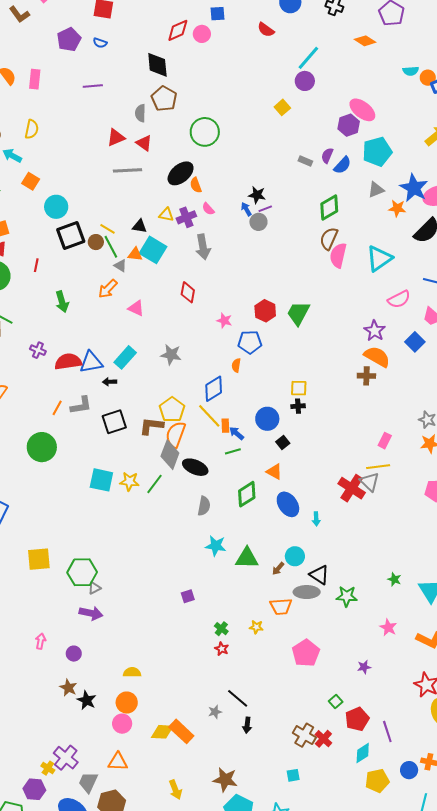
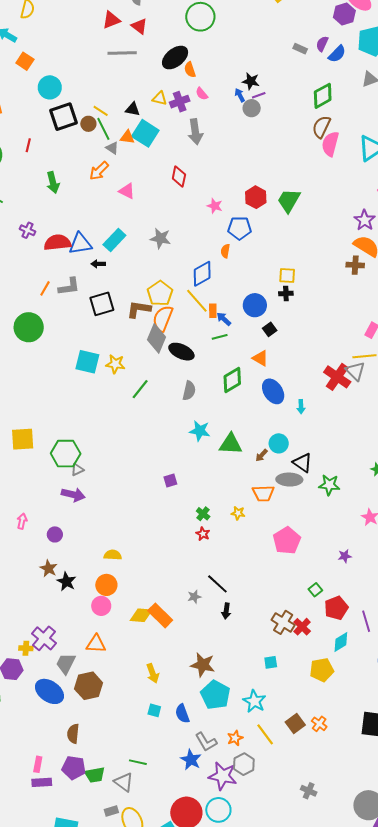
green line: (155, 484) -> (140, 389), moved
yellow cross: (48, 768) -> (26, 648), turned -32
yellow pentagon: (377, 781) -> (322, 670), moved

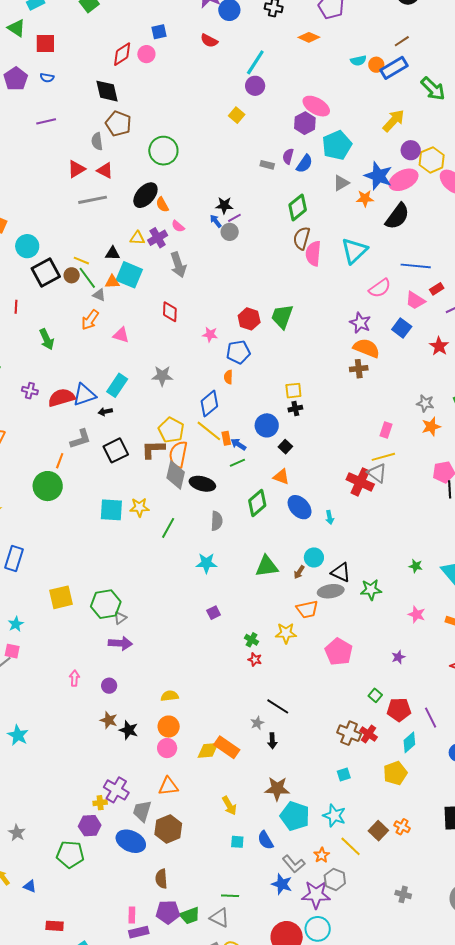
orange line: (45, 288) -> (60, 461), moved
cyan star: (200, 431) -> (206, 563), moved
yellow star: (238, 513) -> (286, 633), size x1.5
red pentagon: (336, 608) -> (399, 710), turned 30
black arrow: (226, 611) -> (272, 741), moved

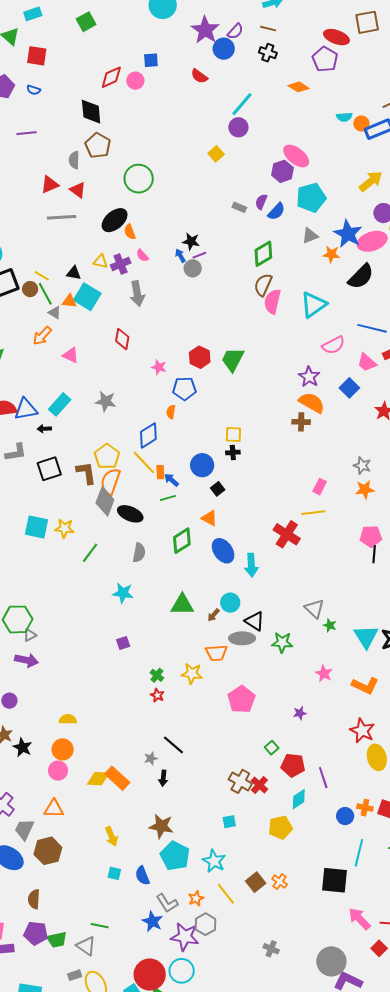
brown L-shape: (153, 449) -> (86, 473), turned 75
gray triangle: (377, 473) -> (314, 609), moved
cyan arrow: (330, 517) -> (251, 565), size x1.6

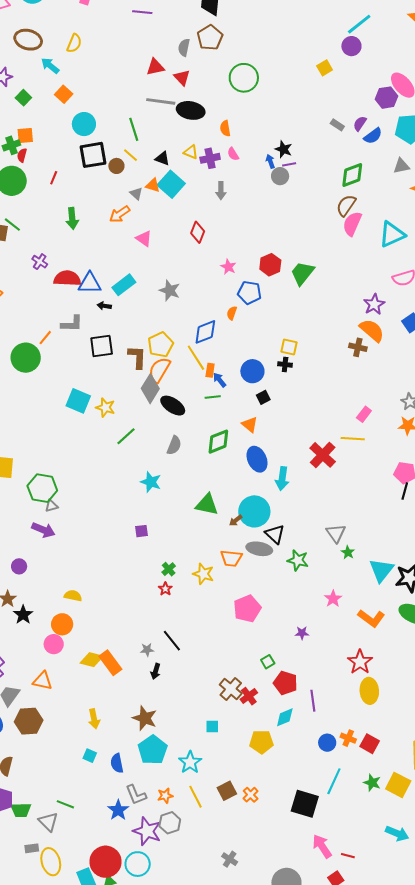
black ellipse: (115, 220) -> (191, 110), moved, turned 40
green line: (45, 294) -> (134, 129), moved
gray arrow: (137, 294) -> (221, 191), size x0.7
cyan circle: (230, 603) -> (254, 511), size x1.6

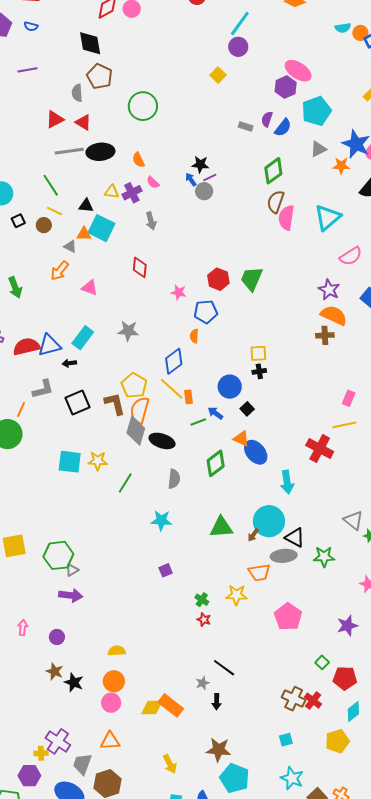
black square: (93, 155) -> (18, 221), size x0.5
blue arrow: (220, 380) -> (215, 413), moved
blue ellipse: (257, 459) -> (256, 452), moved
purple star: (302, 633) -> (347, 626), size x1.5
cyan star: (190, 762) -> (292, 778), moved

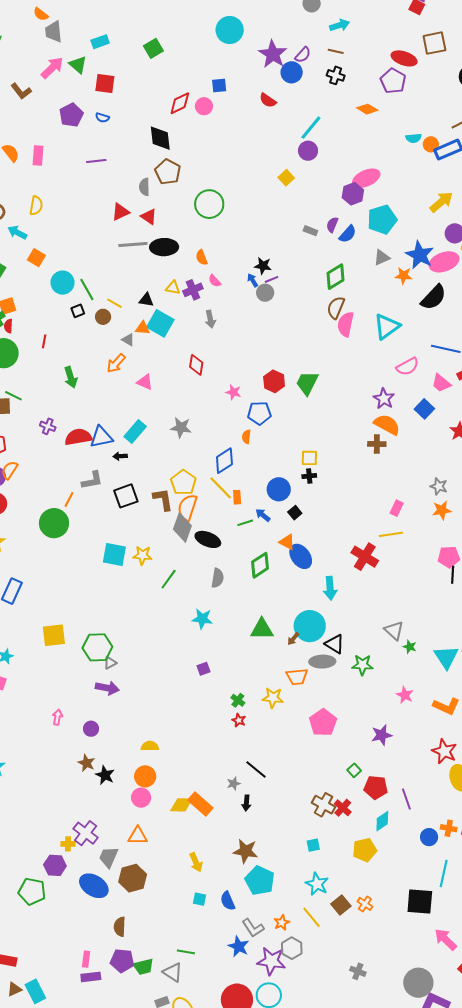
pink ellipse: (298, 71) -> (366, 178), turned -60
green line: (51, 185) -> (87, 289), moved

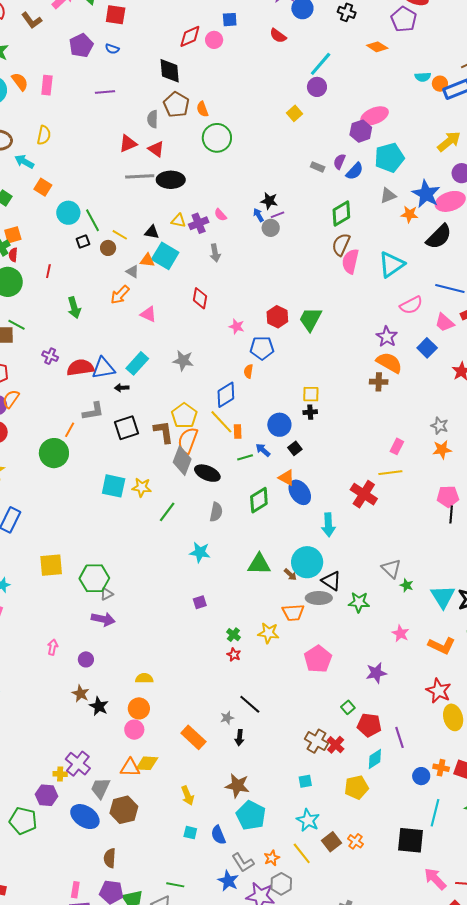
orange semicircle: (202, 257) -> (202, 109), moved
brown arrow: (293, 639) -> (290, 575), turned -88
yellow diamond: (181, 805) -> (147, 763), moved

